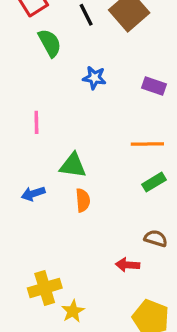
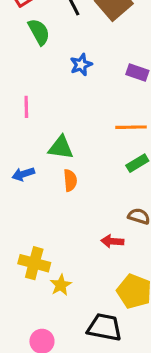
blue star: (94, 78) -> (81, 65), turned -30
yellow cross: (45, 288) -> (34, 263), turned 32

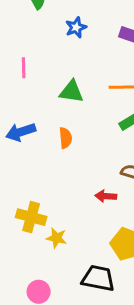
green triangle: (61, 148) -> (71, 92), moved
blue arrow: (23, 174) -> (21, 132), size x1.4
yellow star: (61, 285) -> (57, 238), turned -30

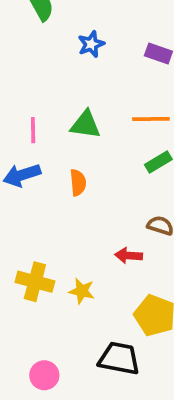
pink line: (24, 68) -> (33, 130), moved
yellow star: (57, 238) -> (82, 291), moved

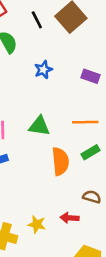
orange semicircle: (78, 183) -> (60, 161), moved, size x1.5
yellow star: (82, 291) -> (37, 224), moved

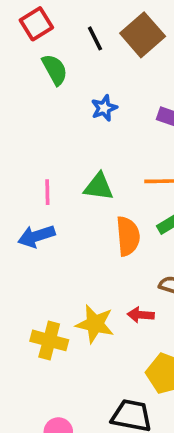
yellow star: (37, 224) -> (95, 324), size x1.5

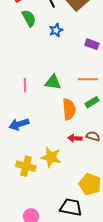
blue star: (104, 108) -> (56, 30), moved
blue arrow: (36, 236) -> (19, 124), moved
red arrow: (141, 315) -> (75, 138), moved

